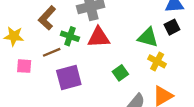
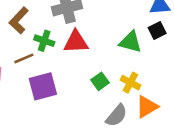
yellow cross: (157, 61) -> (130, 83), moved

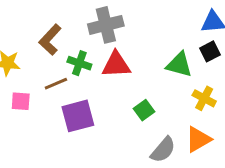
yellow cross: (130, 83) -> (204, 98), moved

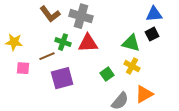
gray cross: (106, 25) -> (81, 16), turned 30
brown L-shape: (50, 40) -> (50, 14), moved, turned -80
yellow cross: (204, 98) -> (132, 66), moved

